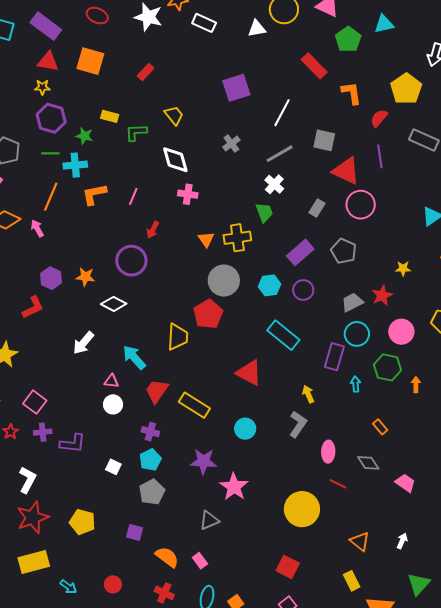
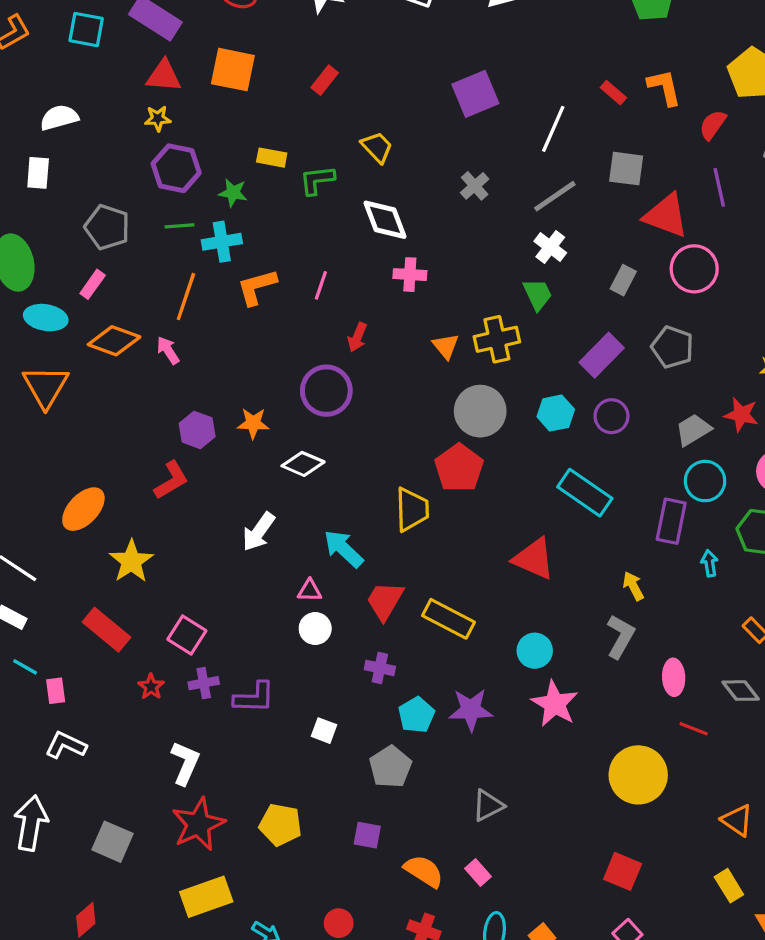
red rectangle: (314, 66) -> (613, 93), moved, size x0.6
red star: (382, 295) -> (741, 415), turned -30
cyan pentagon: (150, 460) -> (416, 715), moved
pink star: (234, 487) -> (555, 704), moved

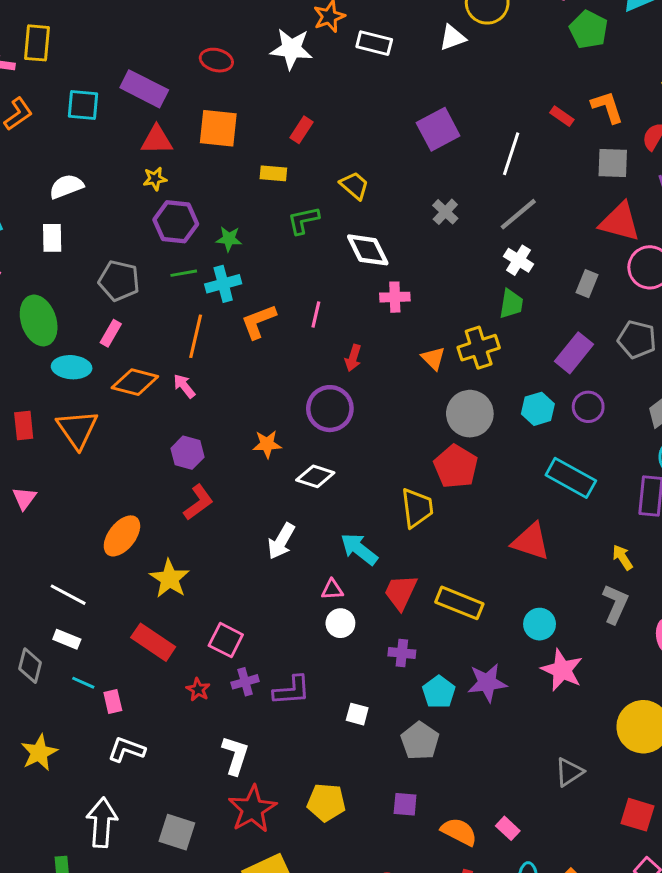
yellow rectangle: (272, 158) -> (273, 173), moved
gray square: (626, 169) -> (613, 163), moved
green trapezoid: (537, 294) -> (511, 304), turned 40
purple hexagon: (197, 430) -> (187, 453), moved
gray triangle: (488, 805) -> (569, 772), moved

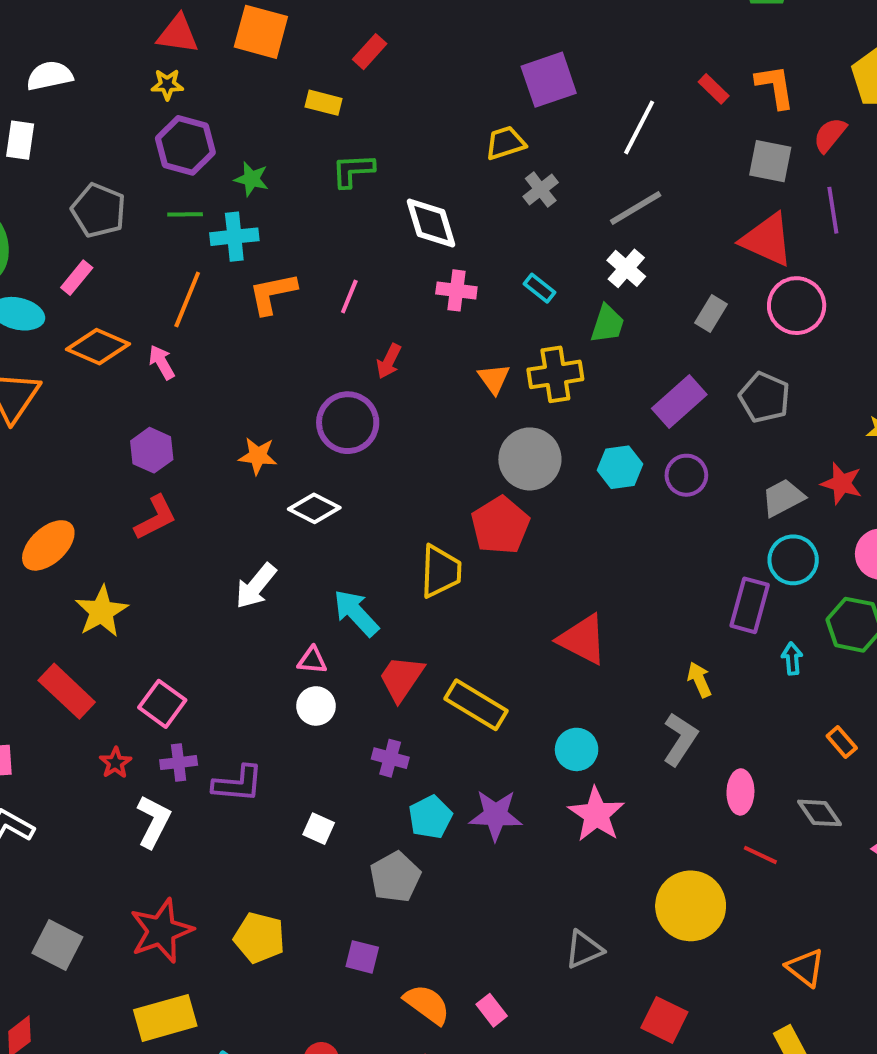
yellow trapezoid: (354, 186) -> (505, 143), moved, turned -68
cyan rectangle: (571, 478) -> (540, 288), moved, size x0.5
white L-shape: (235, 755) -> (153, 821), moved

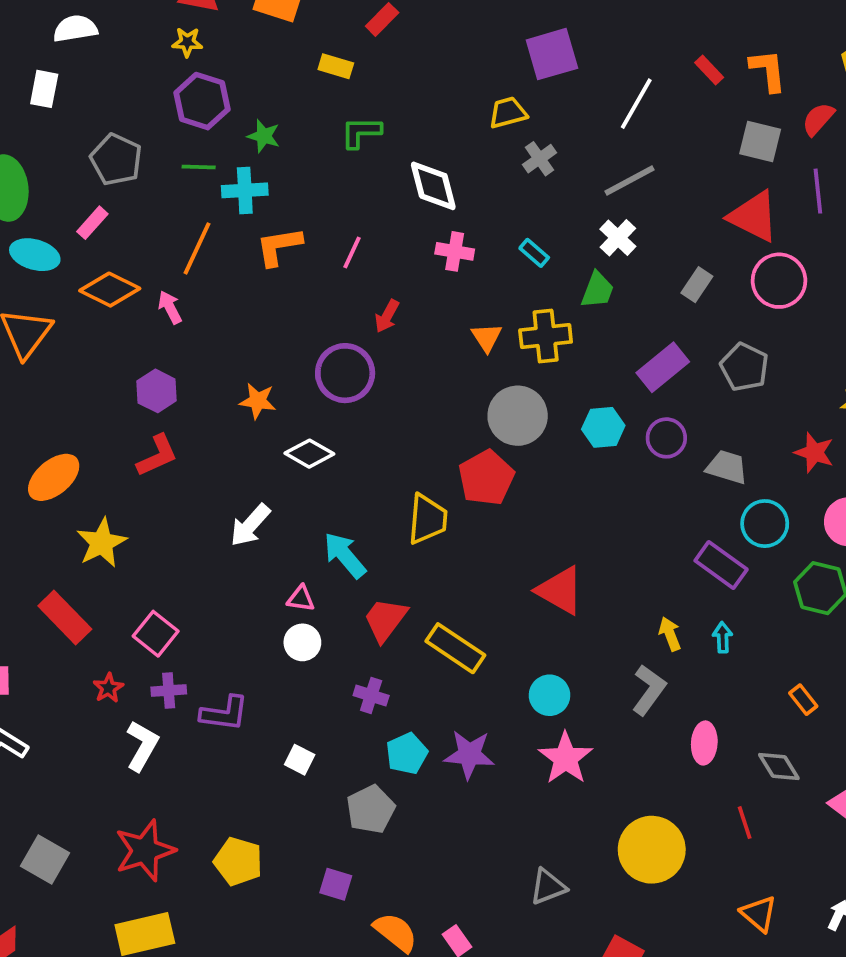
gray trapezoid: (783, 498) -> (727, 467), moved, turned 42
purple rectangle: (750, 605) -> (721, 565), turned -72
cyan arrow: (792, 659) -> (723, 637), moved
red line: (760, 855) -> (745, 823), moved, turned 44

